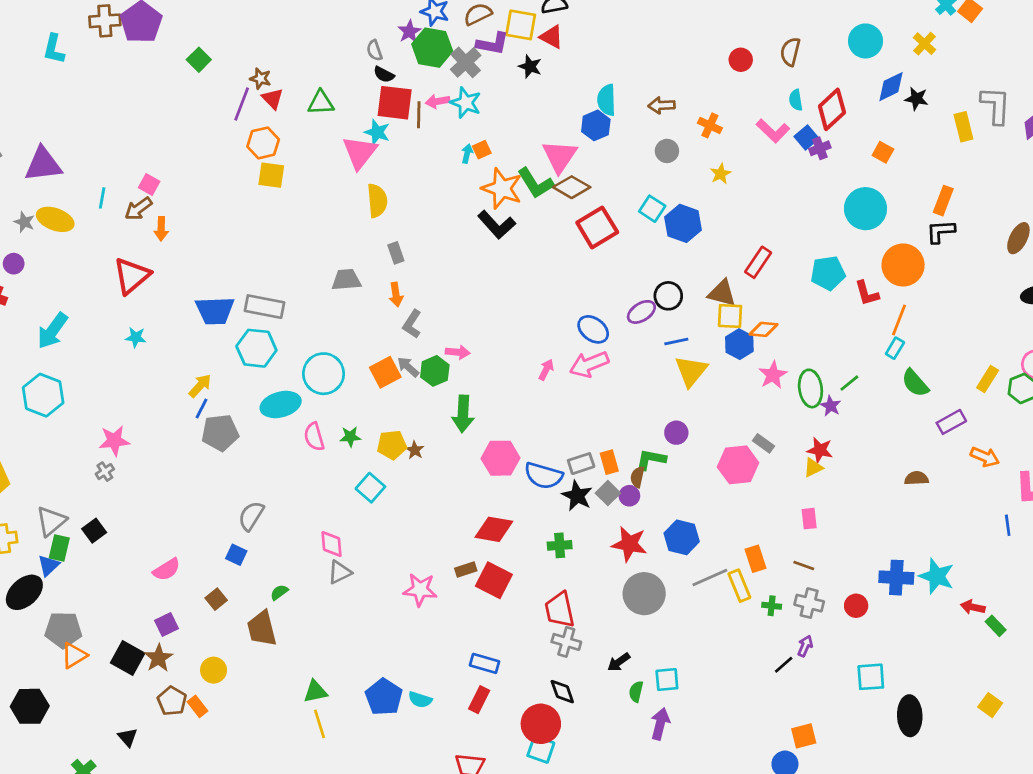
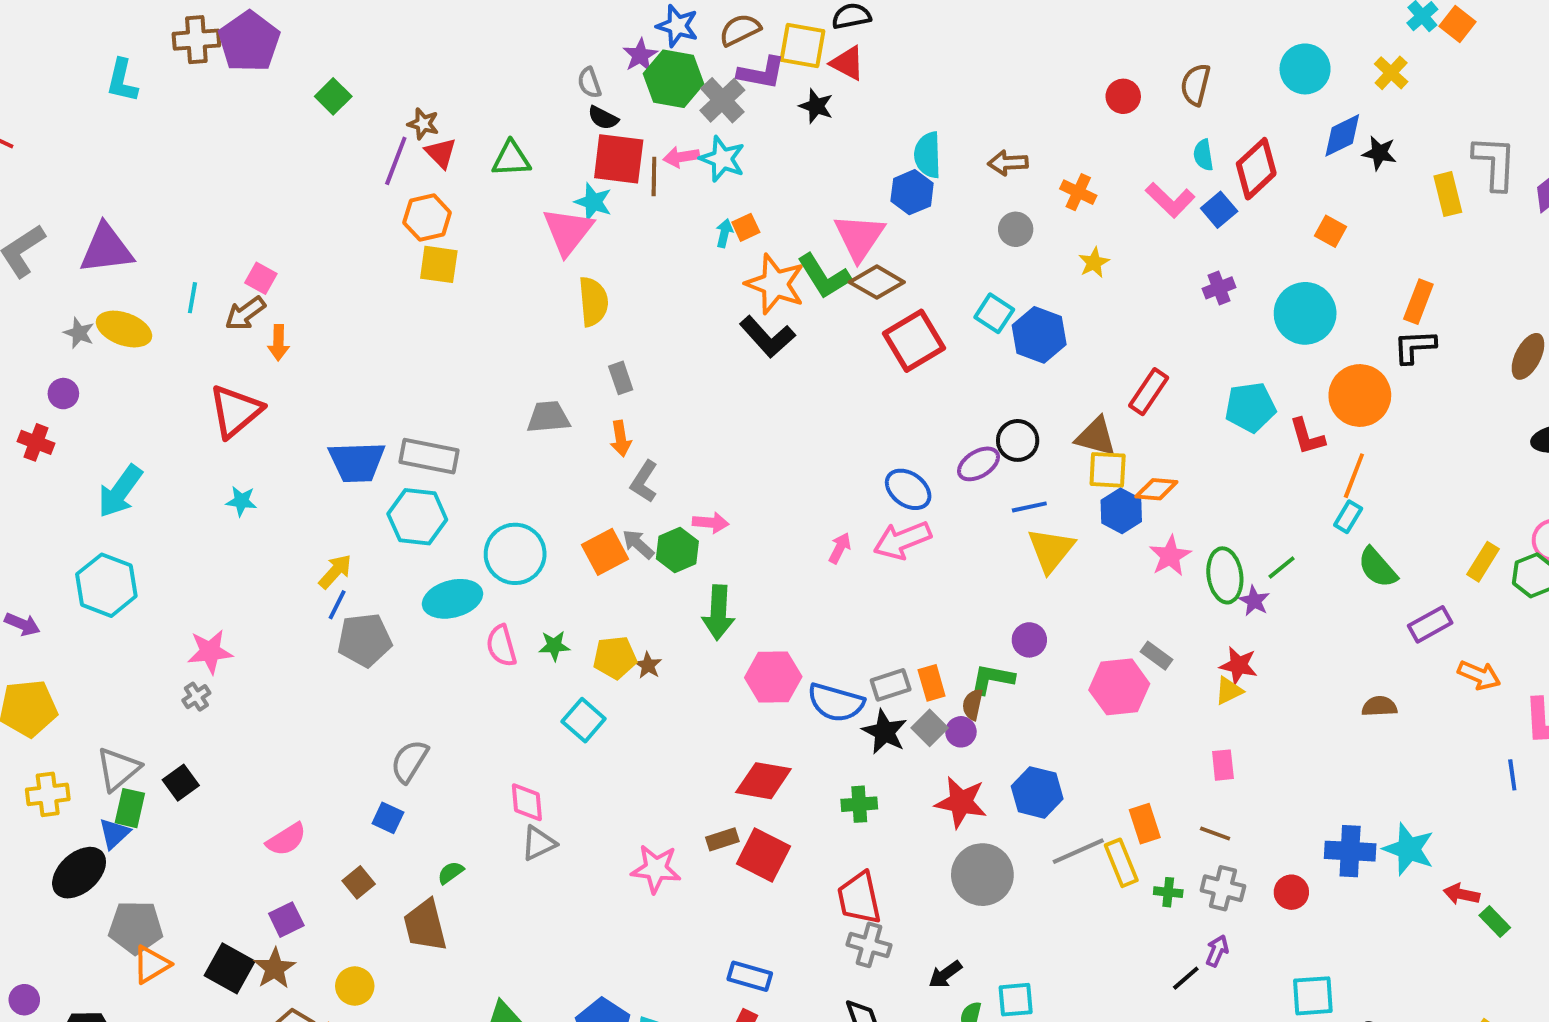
purple cross: (820, 148) -> (1219, 288), moved

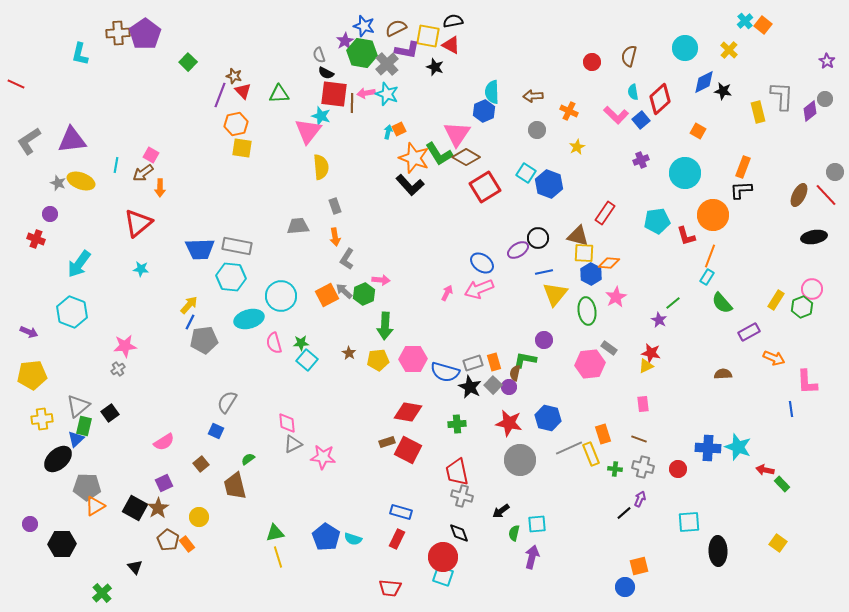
green ellipse: (1225, 575) -> (587, 311), moved
yellow pentagon: (615, 658) -> (378, 360), moved
cyan square: (584, 720) -> (307, 360), moved
pink star: (656, 869) -> (323, 457), moved

